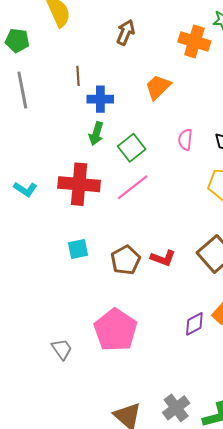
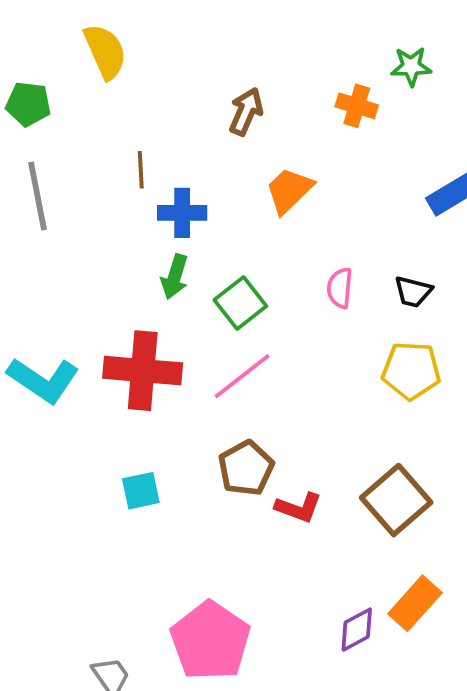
brown arrow: (126, 32) -> (246, 112), moved
orange cross: (194, 41) -> (357, 106), size x0.7
cyan L-shape: (25, 189) -> (43, 380), size x1.6
brown pentagon: (126, 260) -> (246, 468), moved

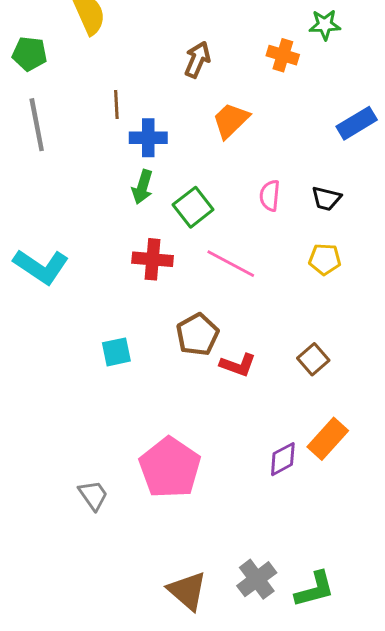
red cross: (143, 371) -> (153, 259), moved, size x0.7
yellow pentagon: (411, 371) -> (325, 259), size x0.7
pink line: (242, 376) -> (231, 264), moved, turned 66
brown square: (396, 500) -> (313, 359), size x0.6

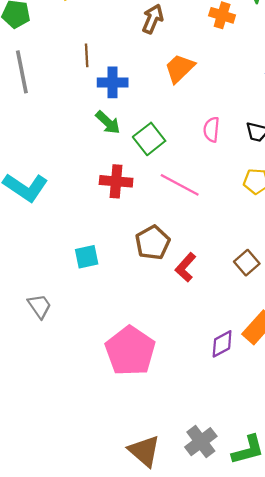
green arrow: (142, 187) -> (108, 122), turned -64
red L-shape: (238, 365) -> (186, 267), turned 112
gray trapezoid: (93, 495) -> (40, 306), moved

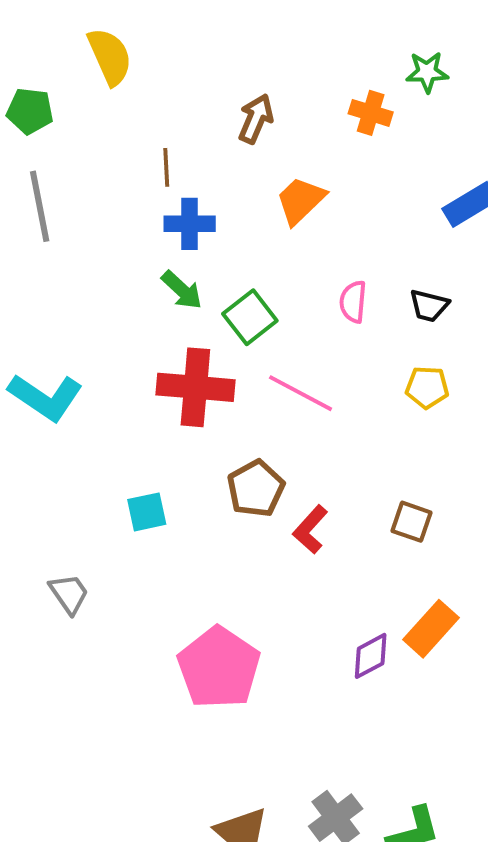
brown line: (87, 55) -> (166, 167), moved
red cross: (116, 181) -> (195, 387), size x1.4
brown square: (247, 263) -> (411, 522), turned -30

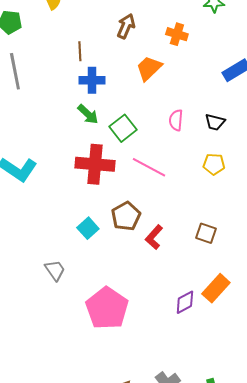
orange cross: (371, 113) -> (177, 34), moved
cyan square: (147, 512) -> (88, 228), moved, turned -30
gray trapezoid: (69, 594) -> (55, 270), moved

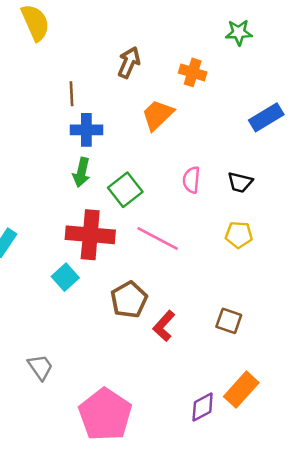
green arrow: (88, 114) -> (81, 172), turned 60
cyan square: (88, 228) -> (65, 277), moved

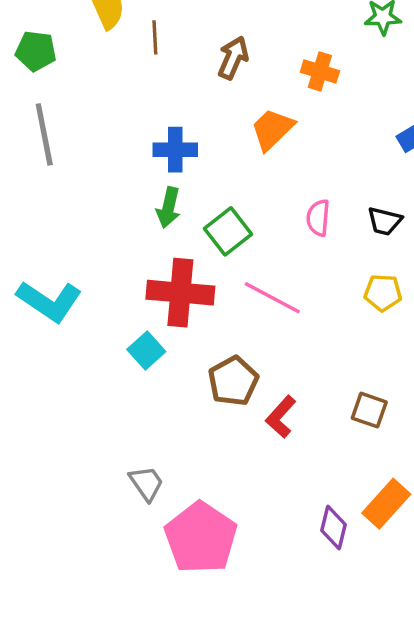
brown line: (71, 94) -> (155, 37), moved
gray trapezoid: (40, 367) -> (146, 483), moved
purple diamond: (203, 407) -> (334, 527), turned -48

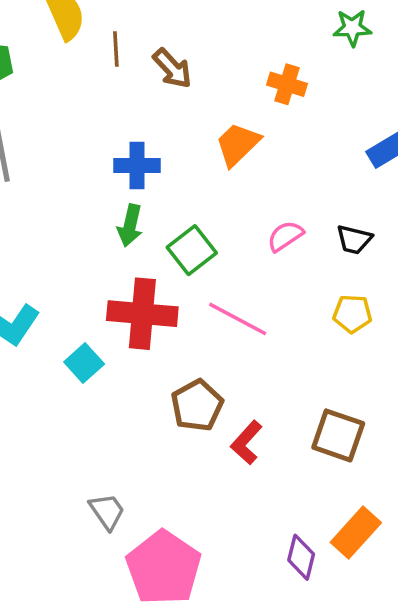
brown arrow: (233, 58) -> (172, 68), moved, turned 114
pink semicircle: (318, 218) -> (285, 236), turned 51
cyan square: (146, 350) -> (84, 363), moved
brown square: (369, 410) -> (338, 435), size x1.4

